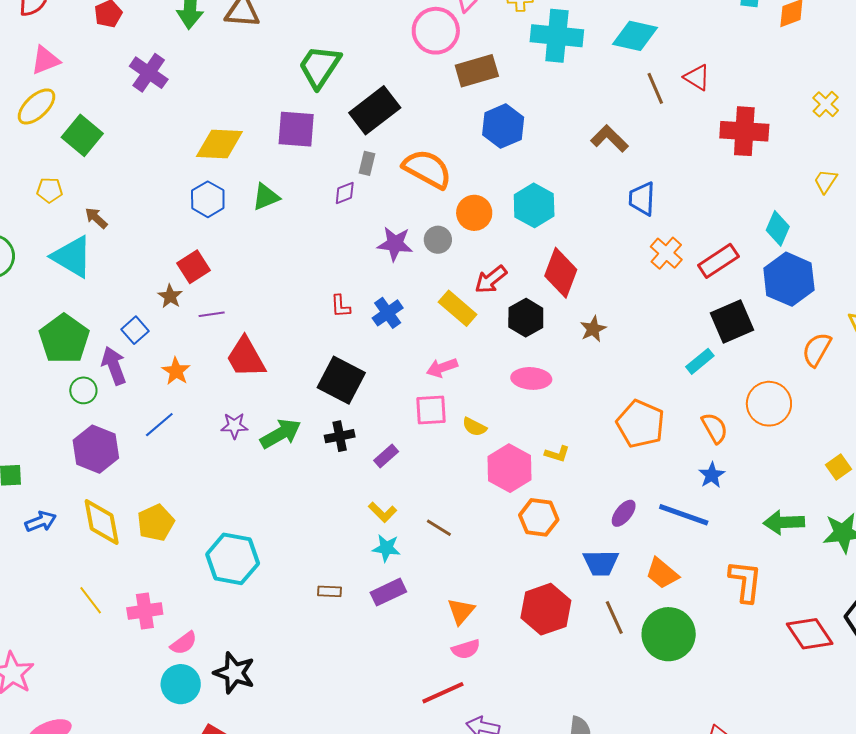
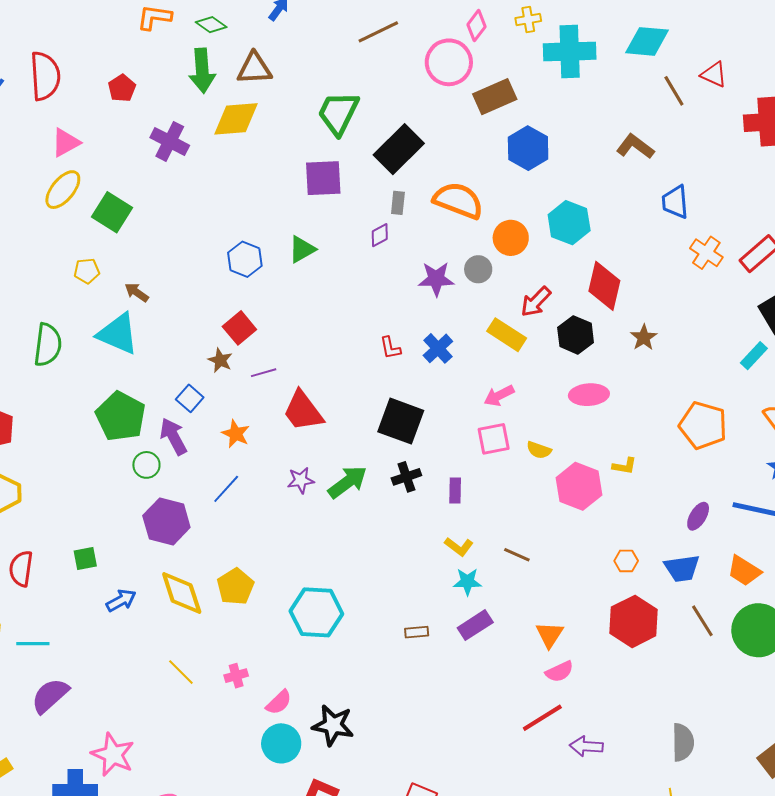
yellow diamond: (219, 144) -> (236, 119), moved
purple rectangle: (386, 456) -> (455, 490), turned -40
orange hexagon: (539, 517) -> (626, 561), moved, size x0.6
pink cross: (145, 611) -> (236, 676), size x0.7

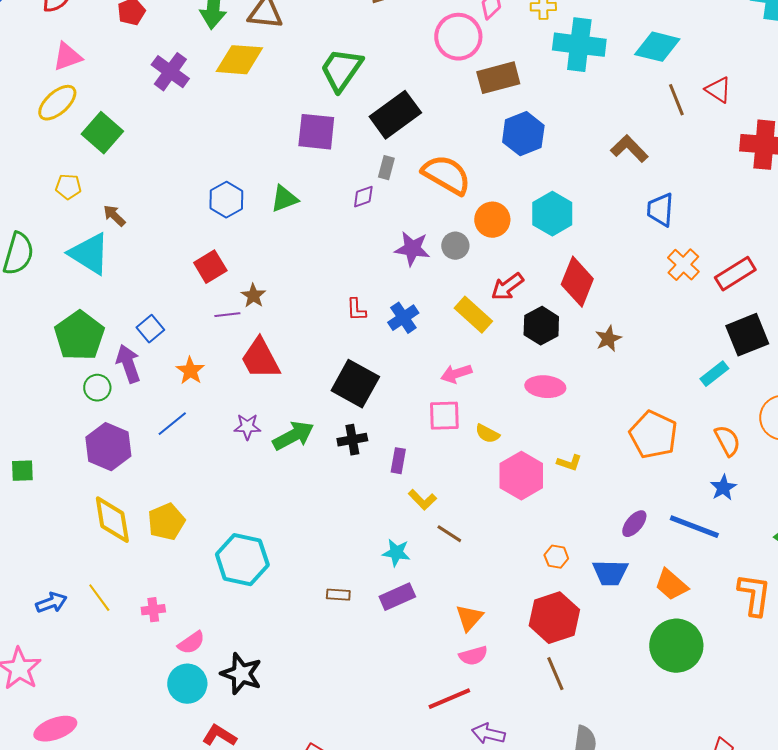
brown star: (220, 360) -> (253, 296), moved
yellow L-shape: (459, 547) -> (422, 500), moved
blue arrow: (121, 600) -> (51, 603), moved
brown line: (702, 621) -> (555, 674), moved

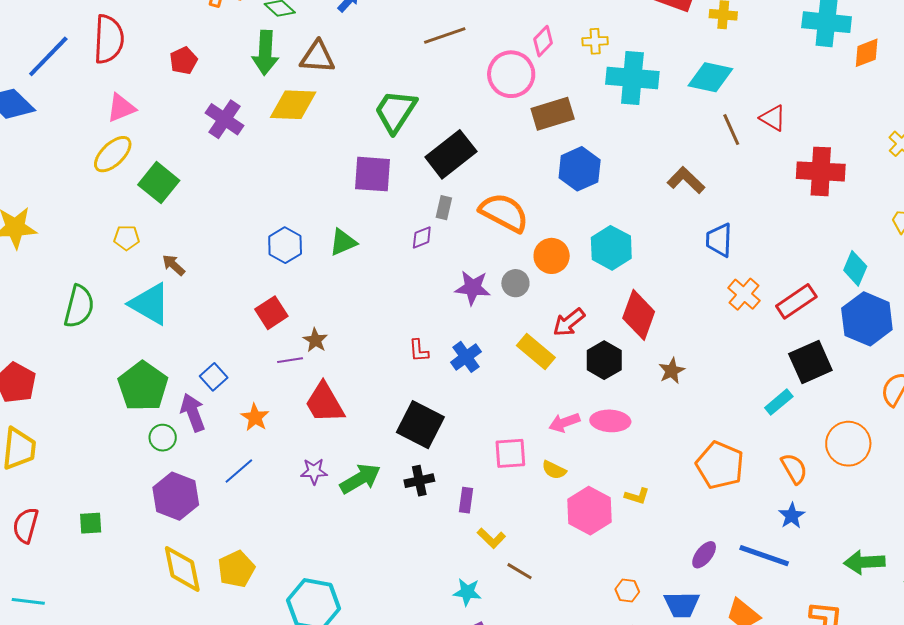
pink arrow: (456, 374) -> (564, 423), moved

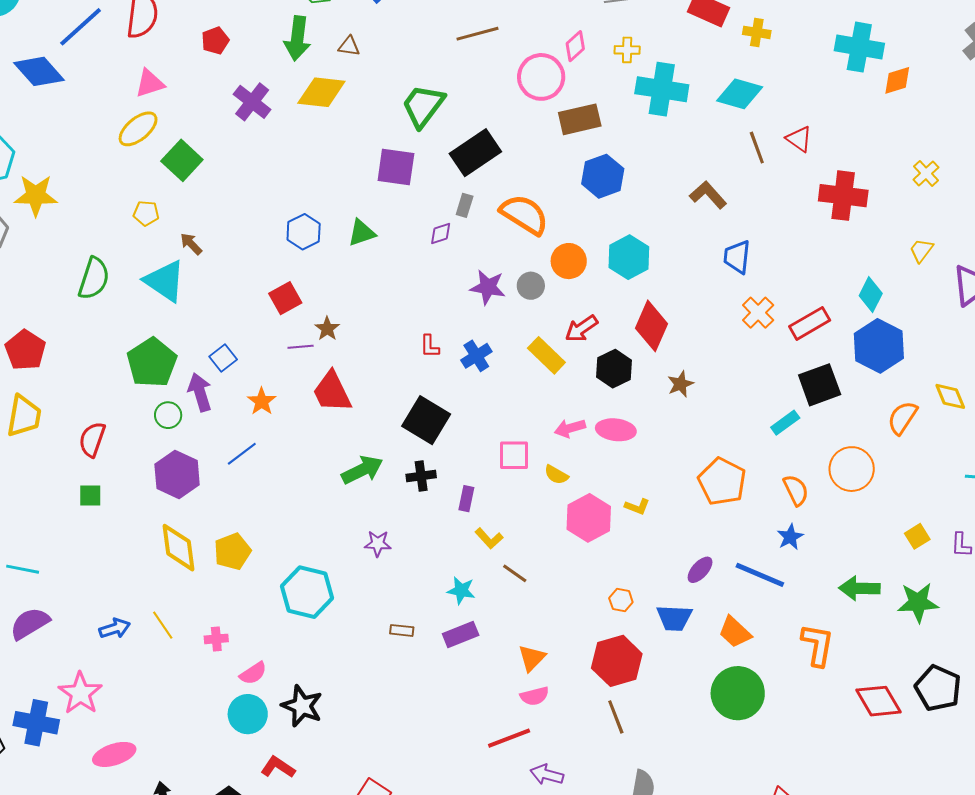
brown triangle: (317, 57) -> (349, 46), size x0.6
purple star: (314, 471) -> (378, 544), moved
red semicircle: (26, 525) -> (92, 439), moved

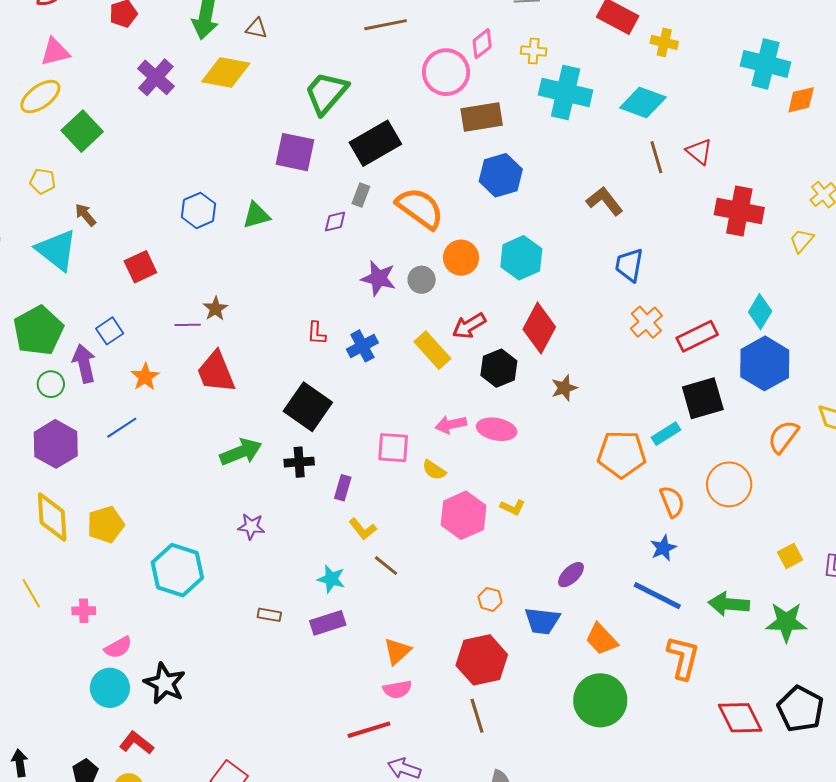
yellow trapezoid: (921, 250) -> (802, 241), moved
red square: (285, 298) -> (140, 267), moved
orange pentagon: (722, 482) -> (622, 454), moved, turned -30
blue line: (760, 575) -> (657, 596), moved

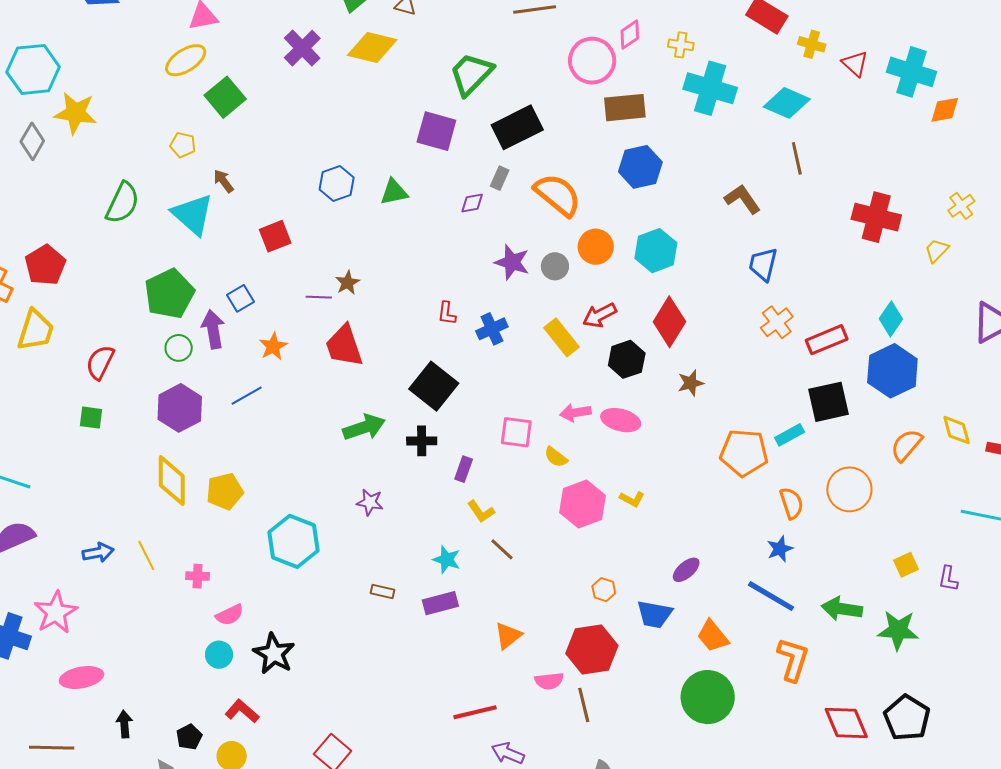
red triangle: (699, 152) -> (855, 64), moved
cyan circle: (110, 688) -> (219, 655), size x0.7
pink semicircle: (397, 689) -> (549, 681), moved

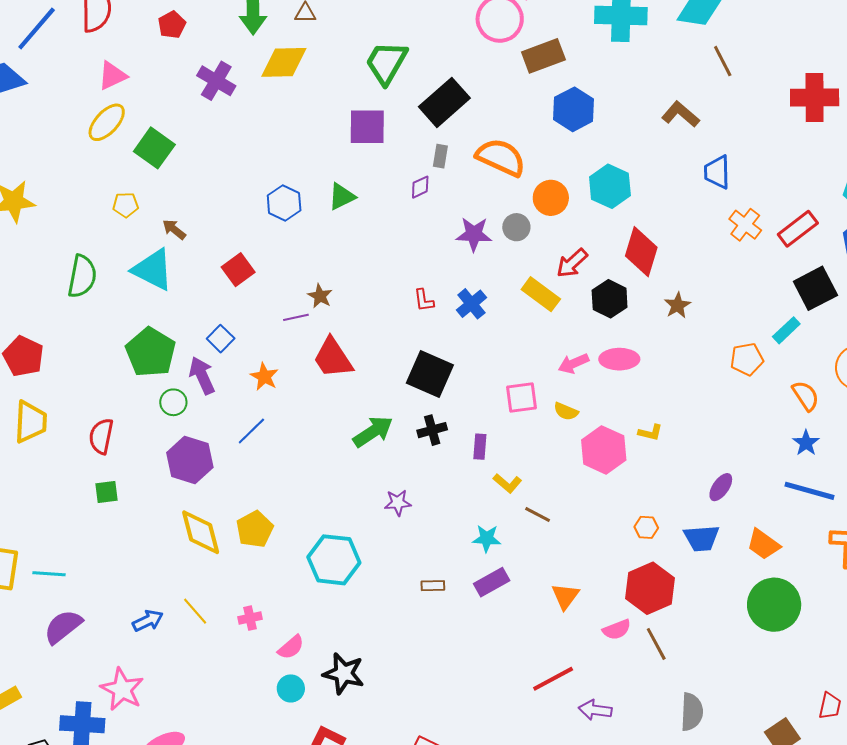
orange pentagon: (744, 453) -> (747, 359), size x0.7

